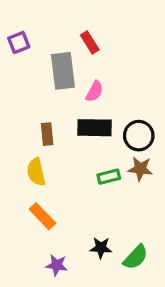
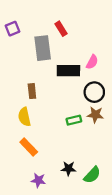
pink semicircle: (95, 91) -> (92, 62), moved
black rectangle: (95, 128) -> (68, 71), moved

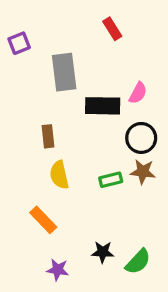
red rectangle: (61, 29) -> (112, 29), moved
yellow semicircle: (24, 117) -> (59, 175), moved

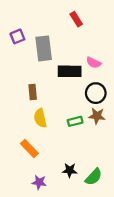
purple square: (19, 43) -> (17, 36), moved
pink semicircle: (138, 93) -> (94, 63), turned 88

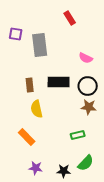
purple square: (17, 36) -> (16, 34), turned 32
black rectangle: (70, 71) -> (59, 82), moved
green rectangle: (75, 121) -> (78, 135), moved
black star: (70, 170) -> (64, 171), moved

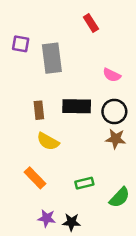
yellow semicircle: (37, 109) -> (48, 141), turned -48
green rectangle: (78, 135) -> (84, 183), moved
green semicircle: (86, 163) -> (120, 197), moved
black star: (64, 171) -> (71, 222), moved

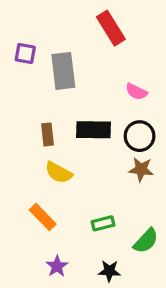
red rectangle: (91, 23) -> (111, 28), size x1.5
purple star: (47, 218) -> (57, 266), turned 30
black star: (71, 222) -> (109, 271), moved

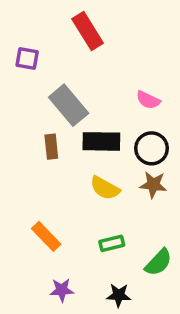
red rectangle: (111, 28) -> (88, 31), moved
gray rectangle: (63, 71) -> (69, 105), moved, turned -33
yellow semicircle: (59, 173) -> (105, 188), moved
purple star: (57, 266) -> (62, 290), turned 30

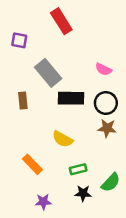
brown rectangle: (51, 147) -> (23, 101), moved
yellow semicircle: (105, 188) -> (63, 139), moved
black star: (119, 295) -> (83, 193), moved

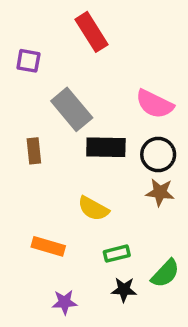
pink semicircle: (103, 69) -> (155, 104), size x1.5
orange rectangle: (32, 164) -> (48, 246), turned -30

